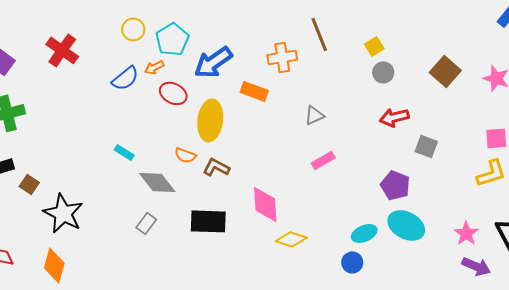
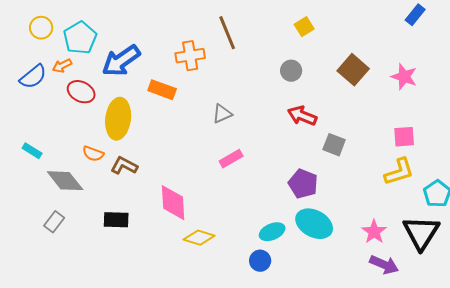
yellow square: (374, 46) -> (304, 27), moved
red arrow: (394, 117) -> (302, 116), turned 36
black rectangle: (208, 221) -> (116, 220), size x0.7

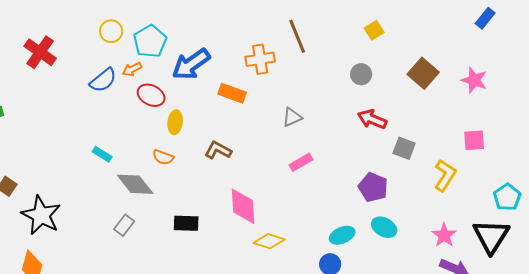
yellow ellipse: (118, 119) -> (175, 122), moved, size x0.6
brown L-shape: (124, 166) -> (218, 150), moved
yellow L-shape: (399, 172) -> (445, 175), moved, turned -40
cyan ellipse: (314, 224) -> (384, 227), size x0.7

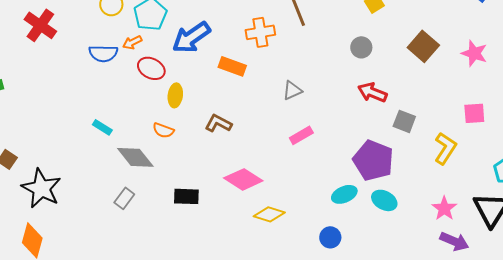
blue semicircle: (103, 80) -> (103, 53), turned 40
purple pentagon: (373, 187) -> (373, 160), size x1.4
pink diamond: (243, 206) -> (243, 179), turned -54
cyan ellipse: (342, 235) -> (344, 194), moved

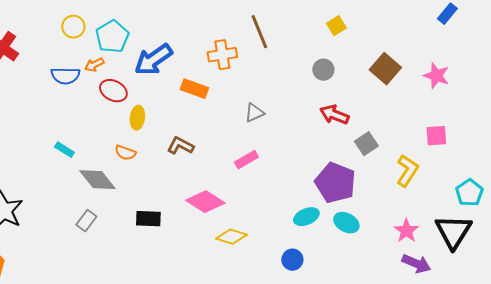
gray square: (404, 121) -> (366, 144), turned 35
pink rectangle: (301, 135) -> (246, 160), moved

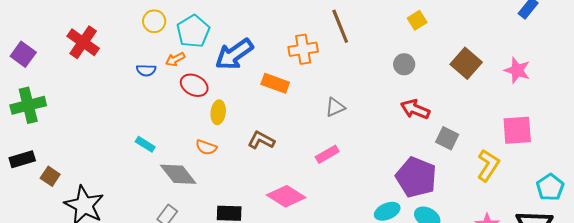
blue semicircle: (65, 76) -> (146, 70), size x0.7
pink square: (436, 136) -> (517, 130), size x1.4
gray square: (366, 144) -> (447, 138), turned -30

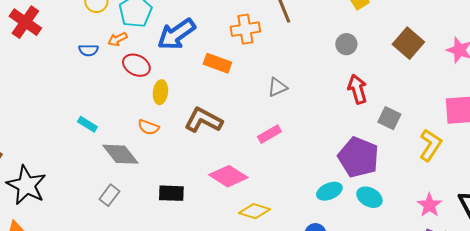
red arrow: (415, 109) -> (357, 89), turned 52
brown L-shape: (261, 140) -> (203, 120), size x1.4

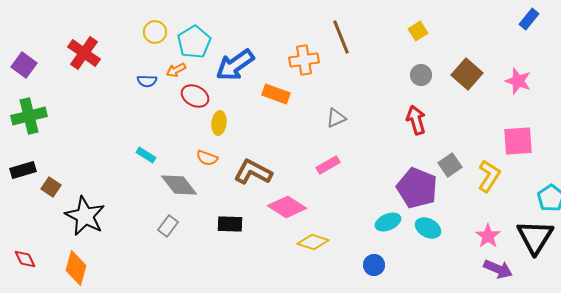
gray circle: (346, 44) -> (421, 75), moved
gray square: (389, 118) -> (450, 165), moved, turned 30
brown L-shape: (203, 120) -> (253, 172), moved

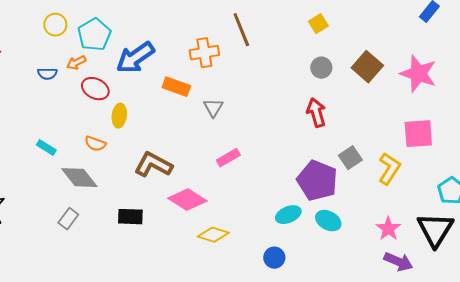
pink star: (518, 81) -> (418, 74), size x1.4
gray triangle: (336, 118) -> (213, 108), moved, turned -35
orange semicircle: (207, 158) -> (95, 144), moved

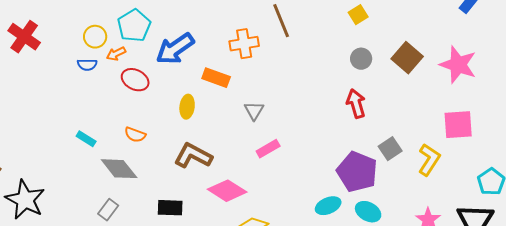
yellow circle: (55, 25) -> (95, 37), moved
gray triangle: (213, 108) -> (254, 111), moved
yellow ellipse: (119, 116) -> (187, 107), moved

